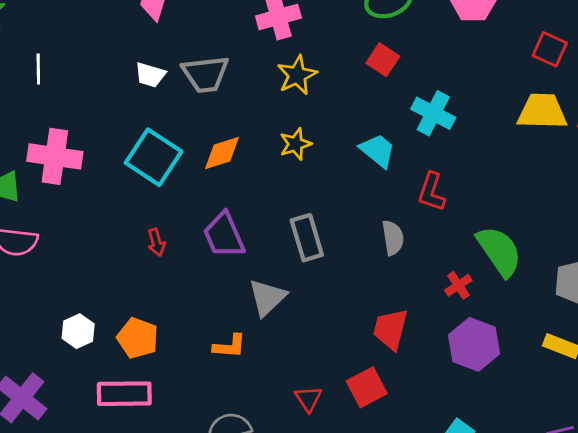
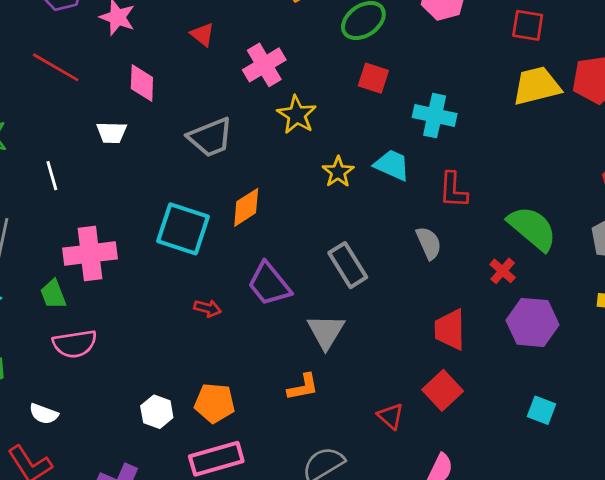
white trapezoid: (150, 75) -> (112, 133), moved
yellow star: (295, 144) -> (338, 172), moved
red arrow: (156, 242) -> (208, 308), turned -45

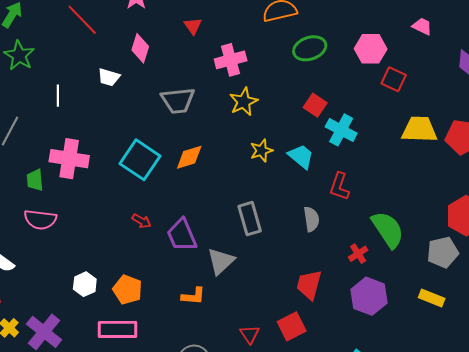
red square: (528, 25) -> (394, 79), moved
red square: (373, 78) -> (315, 105), moved
purple trapezoid: (269, 284) -> (182, 235), moved

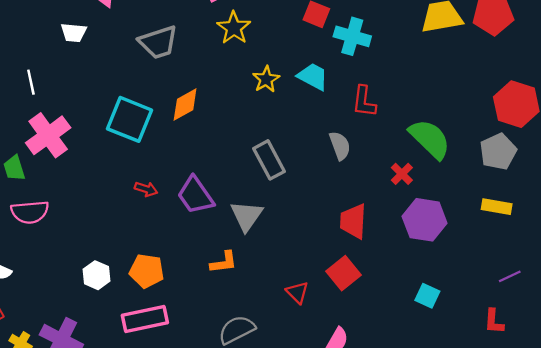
white line: (58, 96) -> (31, 82), moved
pink cross: (69, 159) -> (48, 135), turned -33

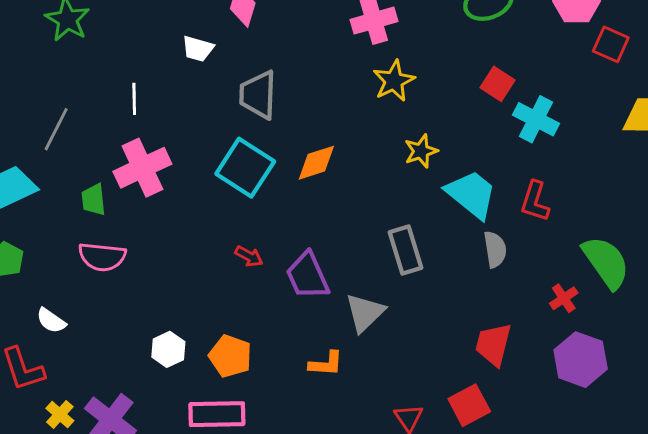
gray trapezoid: (158, 42) -> (258, 95), moved, turned 99
cyan trapezoid: (313, 76) -> (471, 194), moved, size x1.4

